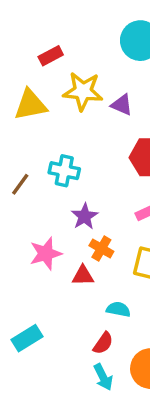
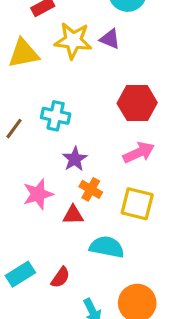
purple triangle: (122, 105) -> (110, 39), moved
cyan semicircle: (118, 309) -> (107, 247), size x1.5
red semicircle: (103, 343) -> (60, 277), moved

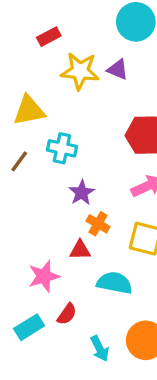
yellow triangle: (24, 53) -> (29, 111), moved
pink star: (38, 194) -> (44, 276), moved
cyan rectangle: (20, 274) -> (29, 327), moved

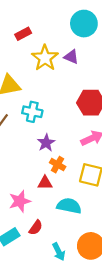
yellow star: (80, 71) -> (45, 58), turned 30

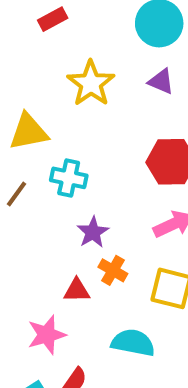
red rectangle: (23, 34) -> (53, 19), moved
purple triangle: (71, 57) -> (161, 81), moved
red triangle: (45, 183) -> (77, 290), moved

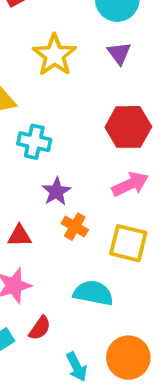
purple triangle: (161, 81) -> (119, 53), turned 30
red triangle: (77, 290) -> (19, 236), moved

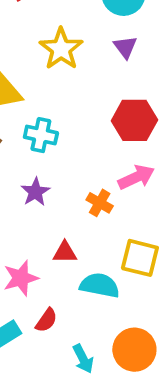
purple star: (56, 192) -> (35, 192), moved
orange cross: (75, 227) -> (100, 203), moved
red triangle: (19, 236) -> (65, 252), moved
yellow square: (128, 243) -> (140, 258), moved

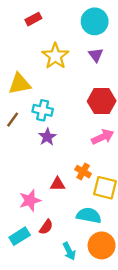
purple star: (35, 192) -> (47, 137), moved
orange cross: (100, 203) -> (83, 172), moved
cyan semicircle: (100, 285) -> (89, 215), moved

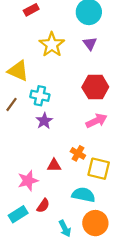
yellow triangle: (20, 84) -> (18, 71), turned 35

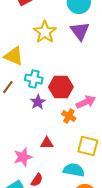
purple triangle: (90, 44) -> (80, 31), size x1.5
red hexagon: (95, 87) -> (61, 87), moved
orange cross: (78, 153) -> (69, 116), moved

